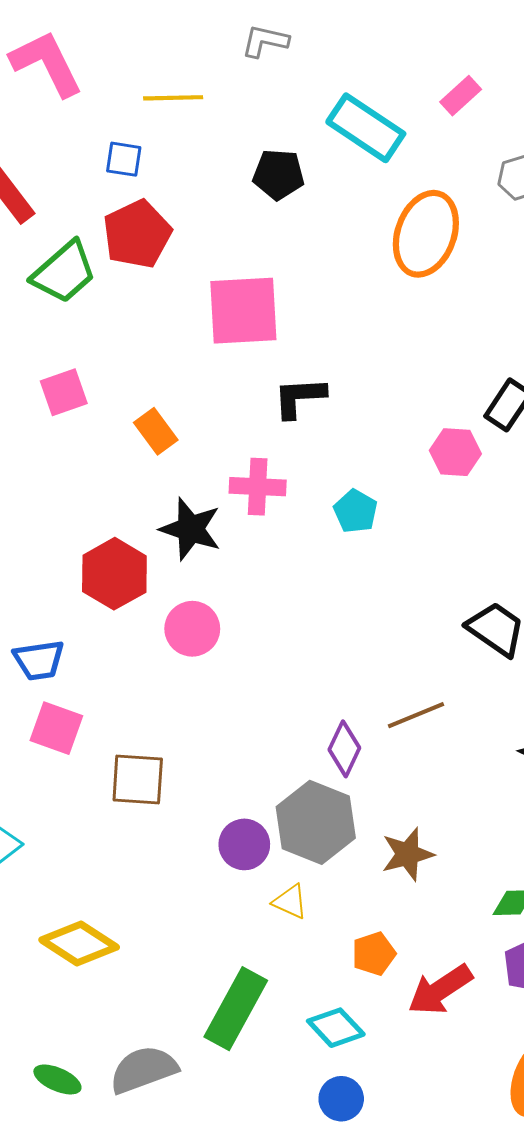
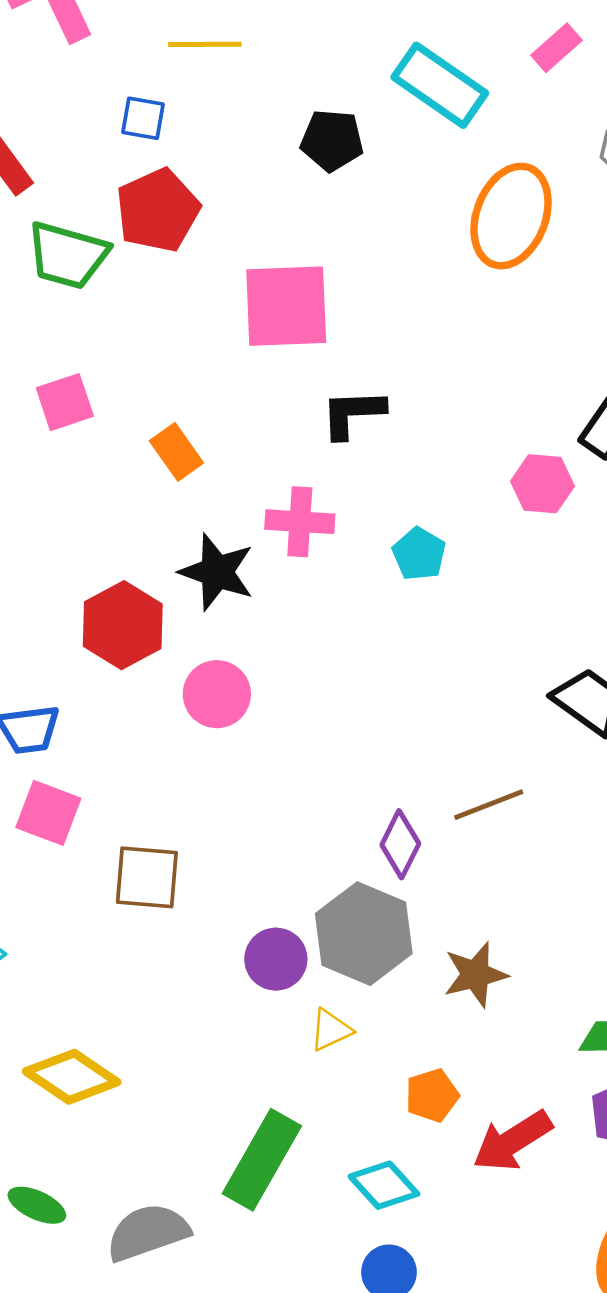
green trapezoid: (64, 272) -> (68, 255), turned 56
yellow triangle: (290, 902) -> (331, 1030), turned -51
green ellipse: (57, 1079) -> (37, 1205), moved

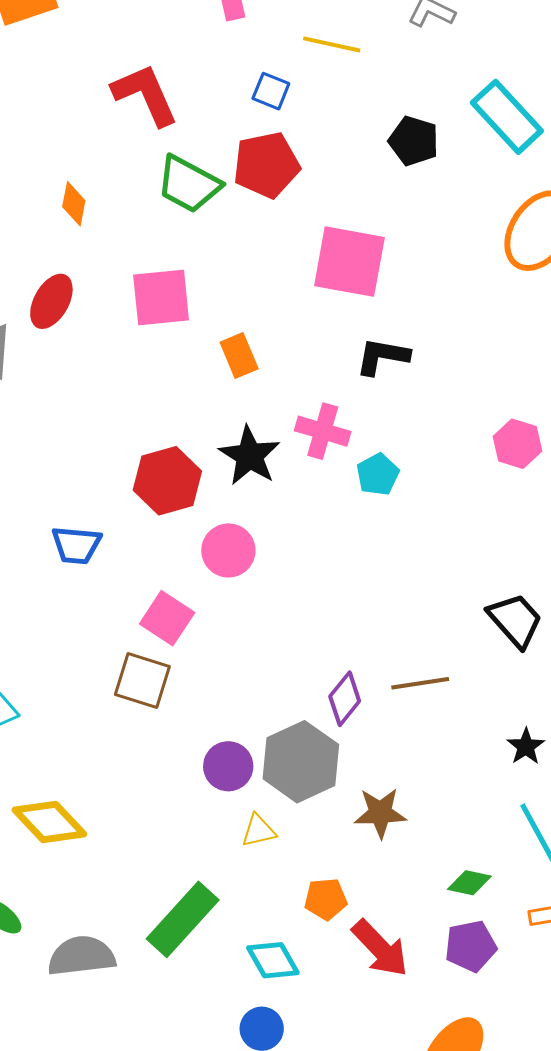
pink square: (65, 402) -> (161, 298), size x1.4
cyan pentagon: (419, 554) -> (378, 474), moved
pink square: (48, 813) -> (167, 618), moved
red arrow: (512, 1141) -> (380, 948), turned -114

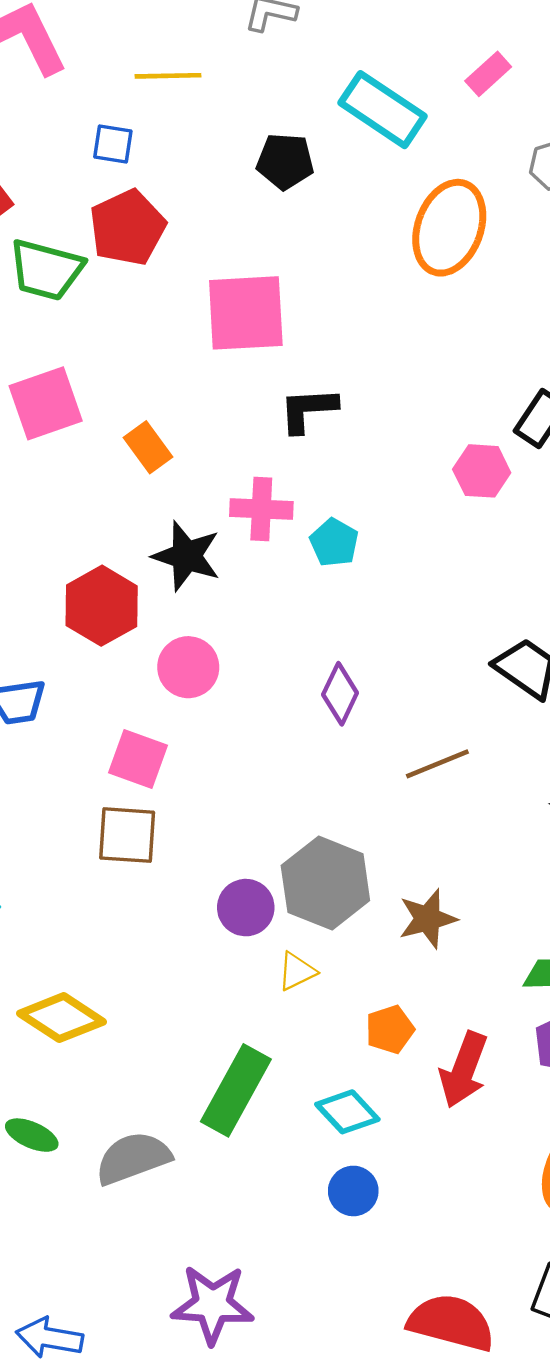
purple diamond: (345, 699) -> (340, 694), moved
red arrow: (380, 948) -> (464, 1070), turned 78

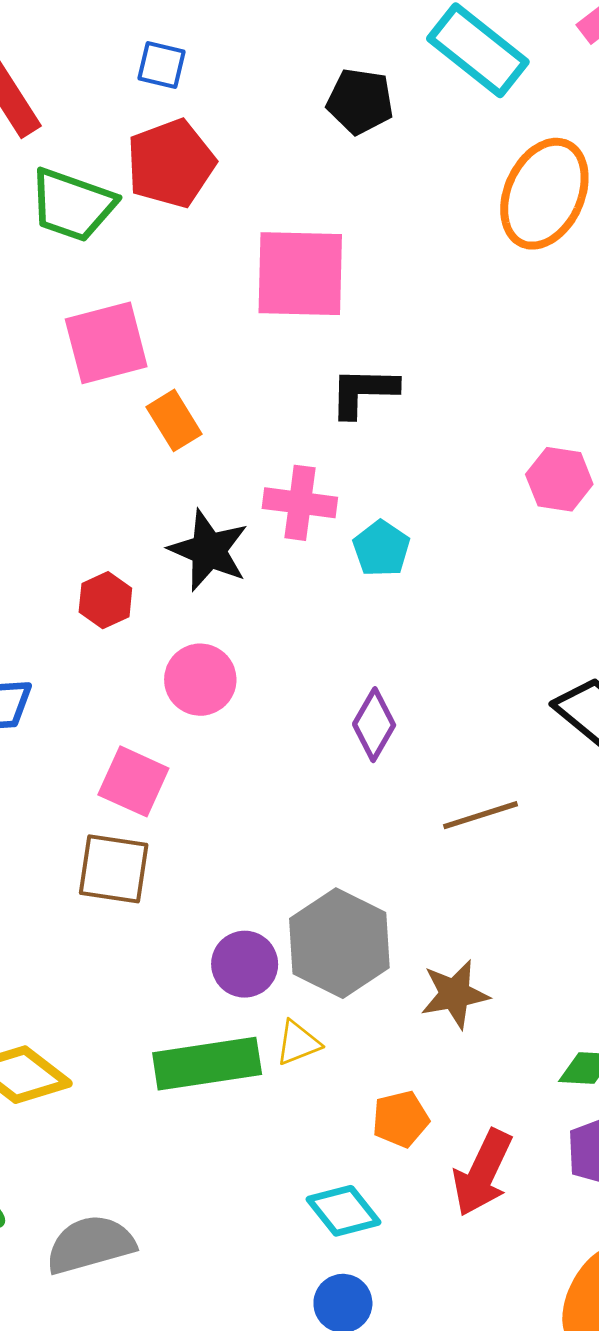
pink square: (46, 403) -> (106, 343), moved
red hexagon: (102, 606) -> (105, 600), size x0.6
green rectangle: (236, 1090) -> (207, 1064), moved, turned 48

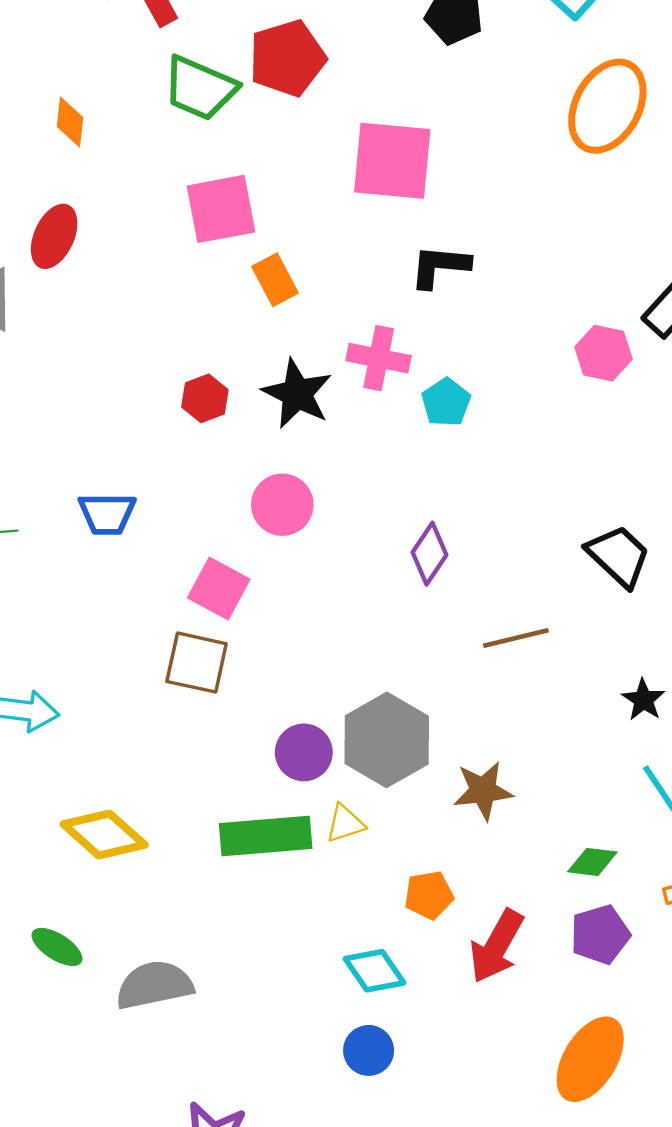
red hexagon: (105, 600) -> (205, 398), moved

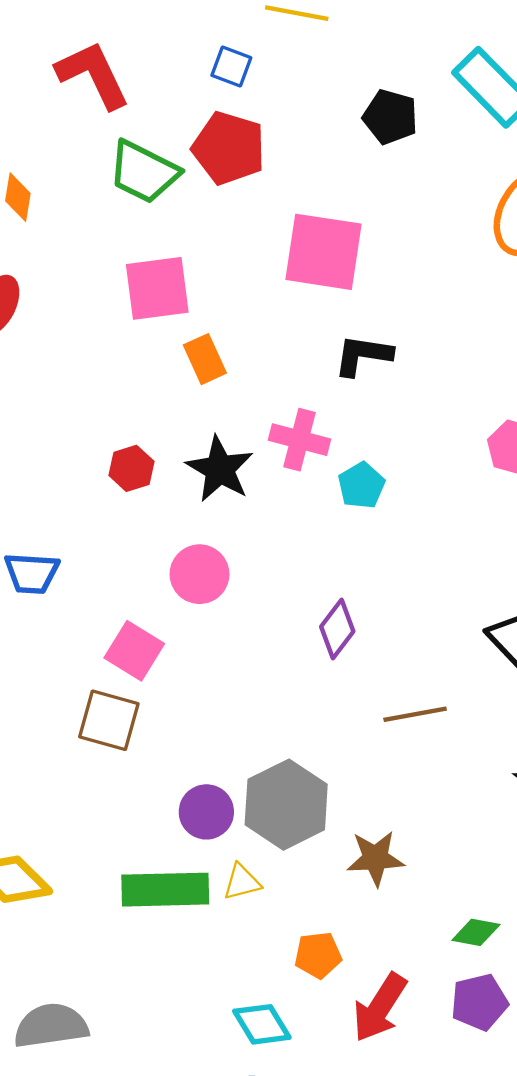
red pentagon: (287, 58) -> (229, 148), turned 30

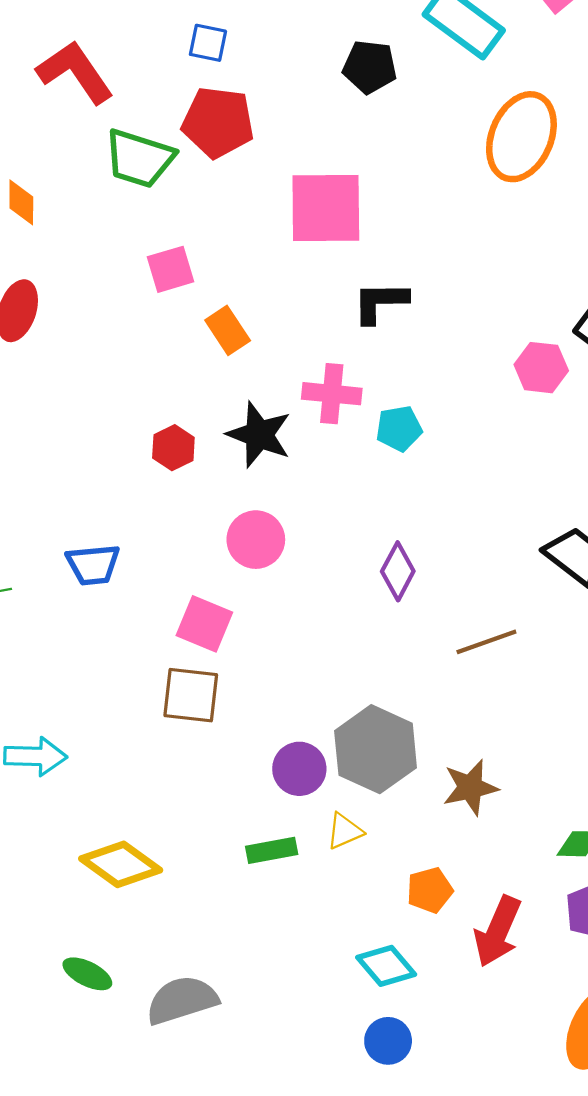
pink square: (157, 288) -> (171, 269), size x0.7
cyan pentagon: (361, 485) -> (399, 428), turned 30
green rectangle: (165, 890) -> (272, 850), size x0.6

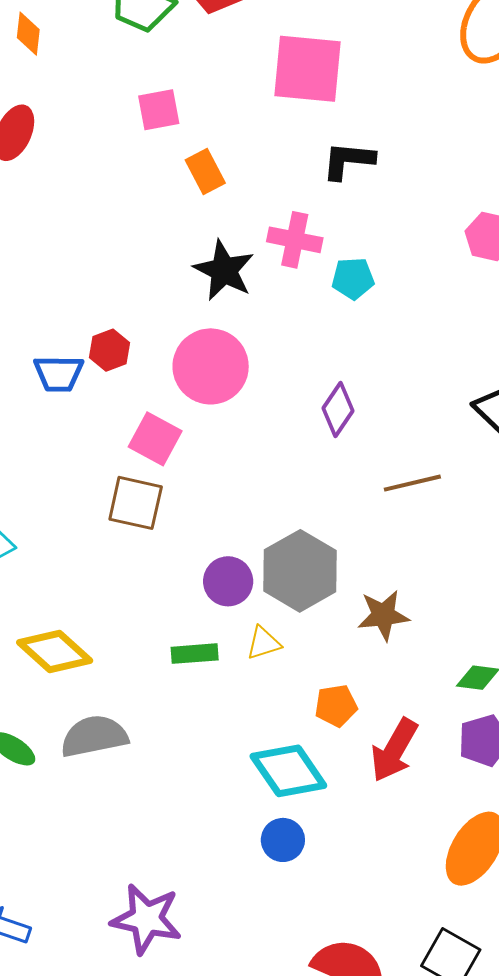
red hexagon: (173, 448) -> (109, 350), moved
pink circle: (256, 540) -> (211, 366), size x1.4
cyan diamond: (386, 966) -> (288, 771), size x1.4
gray semicircle: (182, 1000) -> (94, 736), moved

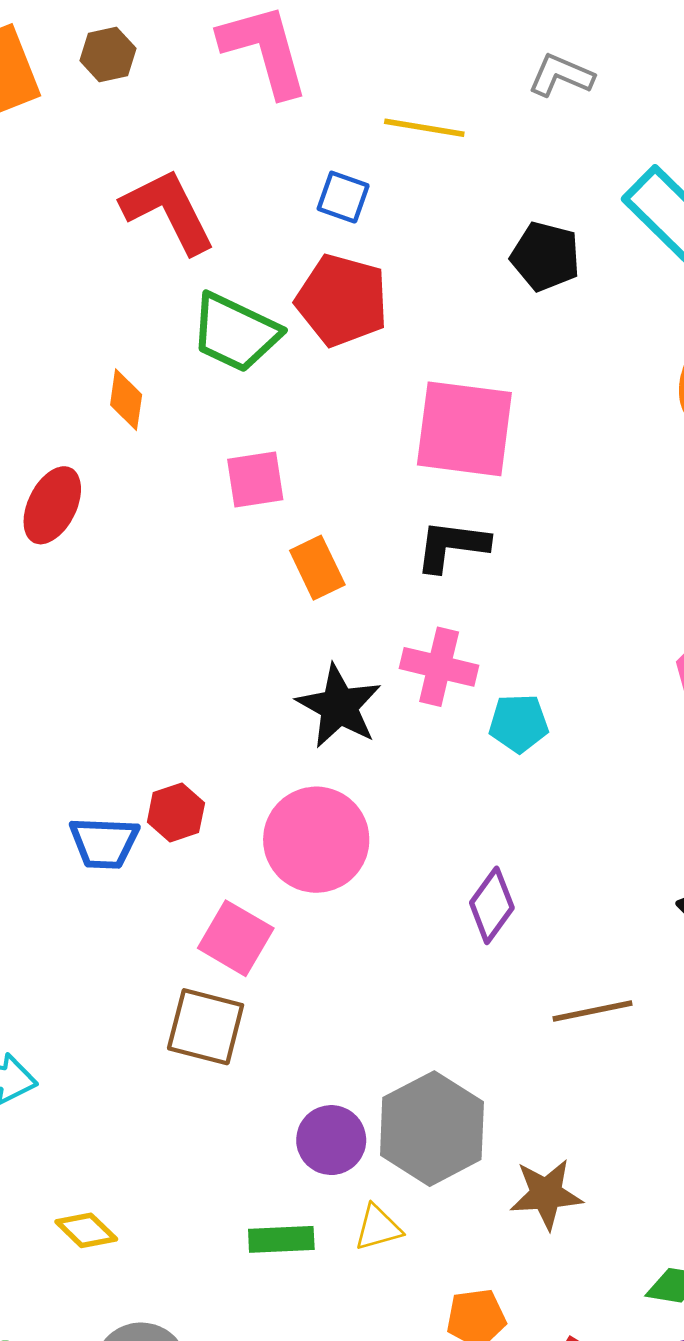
orange diamond: (28, 34) -> (126, 400), moved
black L-shape: (348, 160) -> (452, 546), moved
yellow diamond: (55, 652) -> (86, 1230), size x0.6

